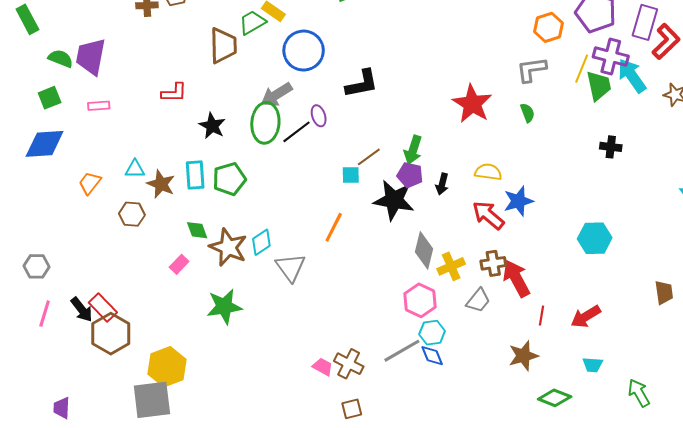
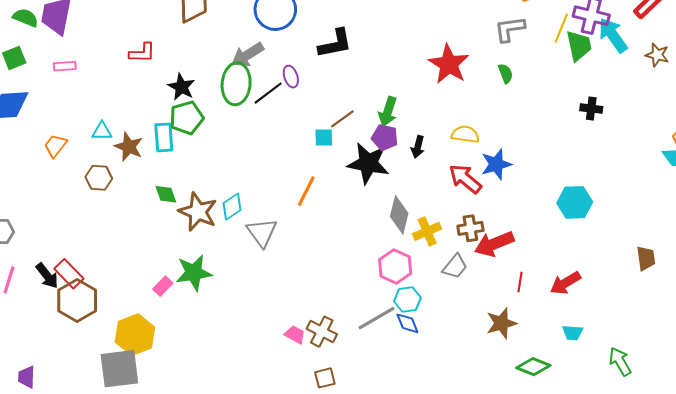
green pentagon: (229, 179) -> (187, 118), moved
pink rectangle: (179, 264) -> (163, 286), moved
red arrow: (516, 278) -> (494, 244), turned -84

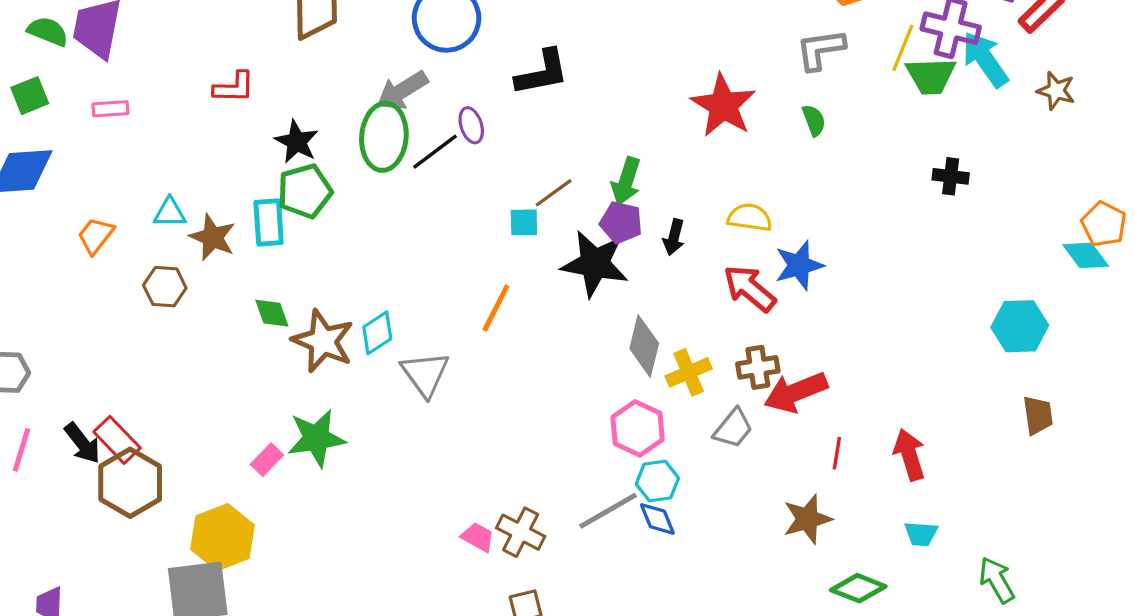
green trapezoid: (579, 46) -> (931, 76), turned 100
cyan hexagon: (575, 202) -> (1020, 326), moved
red arrow: (565, 283) -> (909, 455), turned 104

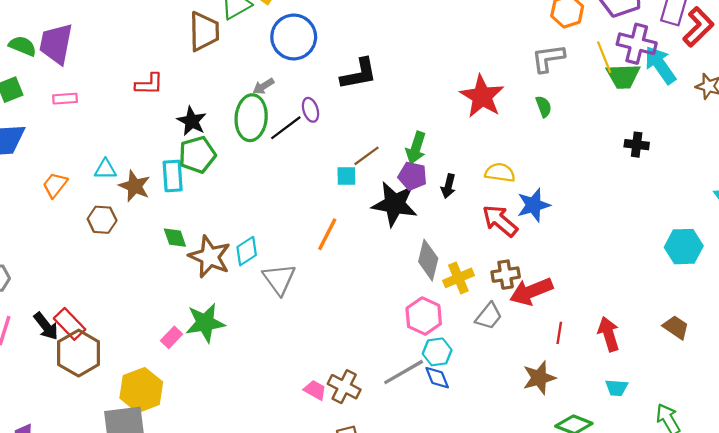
yellow line: (903, 48) -> (604, 57), turned -44
gray arrow: (402, 91) -> (263, 86), size x0.6
brown trapezoid: (1038, 415) -> (676, 327), moved, turned -48

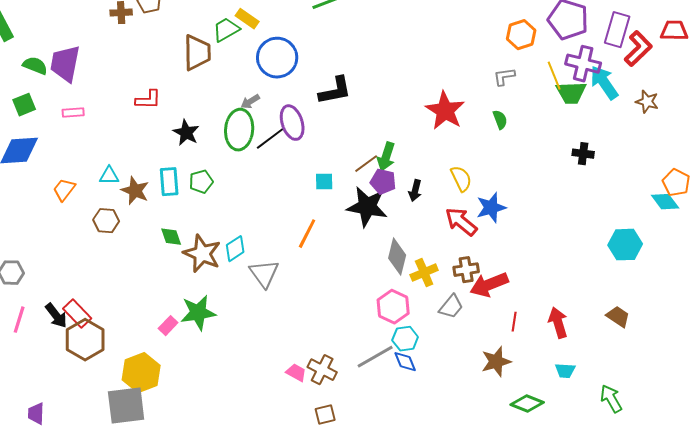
gray L-shape: (548, 58) -> (504, 77), size x0.7
purple ellipse: (311, 110) -> (292, 123), size x1.6
green pentagon: (197, 155) -> (201, 182), moved, size x0.7
brown line: (367, 156) -> (366, 164), moved
yellow semicircle: (500, 173) -> (461, 179), turned 56

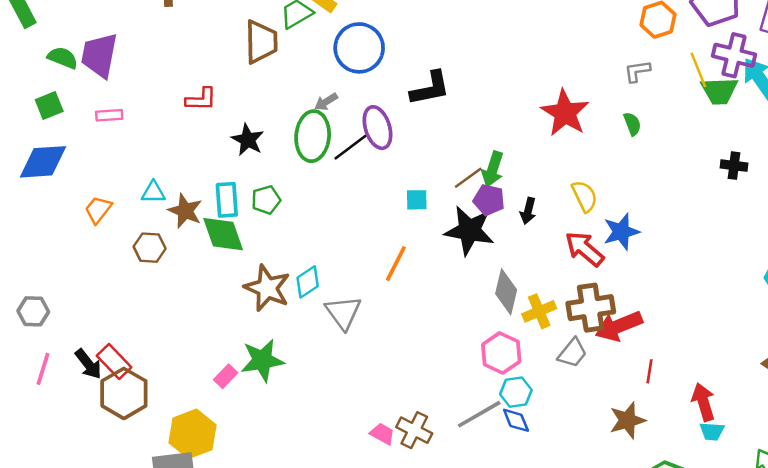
green diamond: (171, 237) -> (223, 234), moved, size x1.6
brown cross: (466, 270) -> (591, 308), size x1.5
red arrow: (558, 323) -> (703, 402), moved

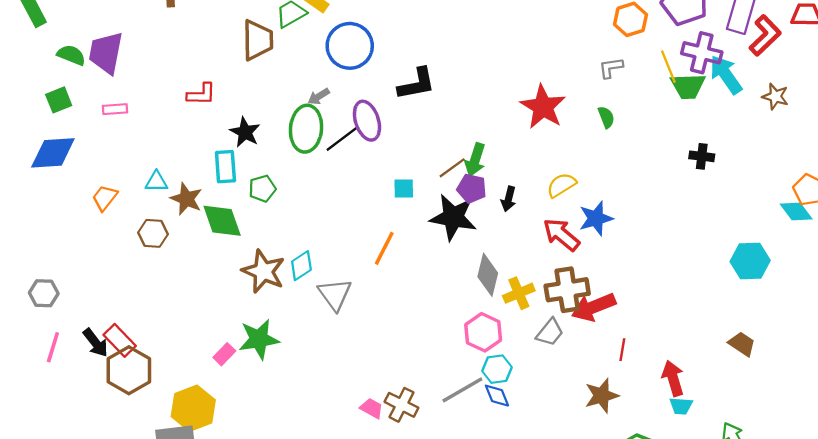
yellow semicircle: (585, 196) -> (561, 185), turned -96
cyan rectangle: (227, 200) -> (225, 167), moved

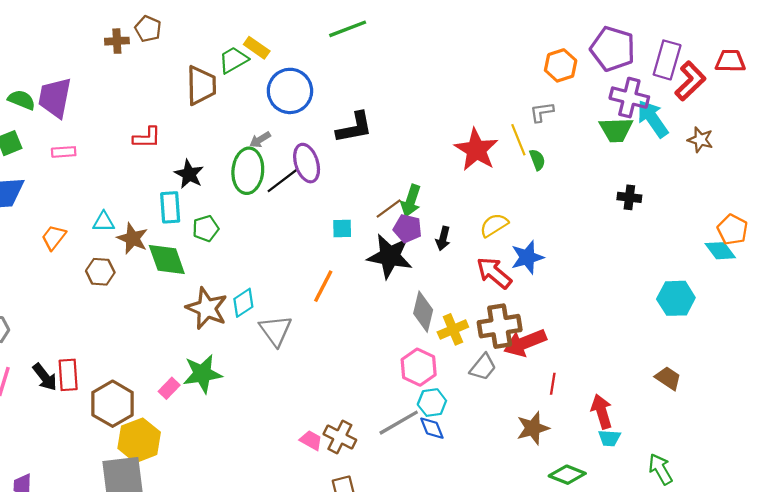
yellow line: (668, 67) -> (518, 140), moved
red rectangle: (120, 340) -> (68, 375), turned 40
brown hexagon: (129, 370) -> (113, 404), moved

